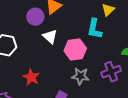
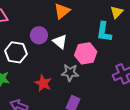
purple circle: (35, 17) -> (39, 35), moved
gray star: (80, 76) -> (70, 73), moved

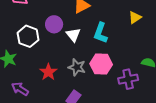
cyan L-shape: (104, 32) -> (101, 33), moved
pink hexagon: (86, 53) -> (101, 64), moved

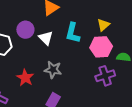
yellow triangle: (135, 17) -> (103, 25), moved
pink hexagon: (101, 64) -> (101, 47), moved

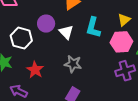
red star: (25, 78) -> (35, 70), moved

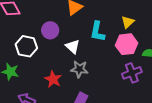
white triangle: (66, 32) -> (73, 47), moved
red star: (35, 70) -> (53, 79), moved

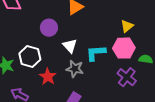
cyan L-shape: (97, 32) -> (96, 53), moved, turned 70
white hexagon: (26, 46) -> (30, 57), moved
purple cross: (132, 73) -> (127, 77), turned -36

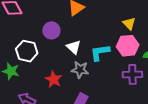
yellow triangle: (127, 26) -> (129, 24), turned -32
white hexagon: (30, 57) -> (27, 51), moved
purple cross: (127, 77) -> (132, 74), turned -36

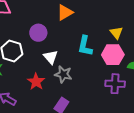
white triangle: (74, 47) -> (51, 57), moved
cyan L-shape: (100, 52) -> (85, 46), moved, turned -75

